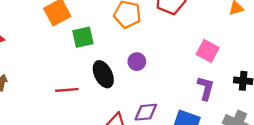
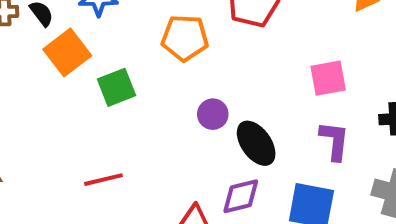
pink square: (208, 51) -> (328, 78), turned -30
black ellipse: (103, 74) -> (256, 143), moved

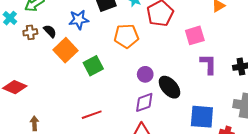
pink square: (328, 78) -> (195, 35), moved
purple L-shape: (334, 141) -> (208, 64), moved
purple diamond: (241, 196) -> (144, 102), moved

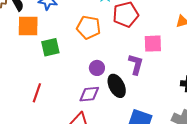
orange square: (66, 50) -> (28, 26), turned 30
purple L-shape: (208, 64) -> (136, 64), moved
red line: (92, 115) -> (37, 93), turned -66

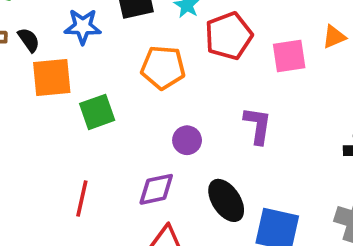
pink square: (153, 44) -> (289, 56), moved
black ellipse: (117, 86) -> (226, 200), moved
purple diamond: (89, 94) -> (156, 189), moved

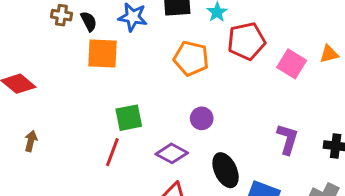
pink square: (289, 56) -> (292, 64), turned 32
green square: (97, 112) -> (129, 118), moved
purple L-shape: (258, 125) -> (288, 139), moved
purple diamond: (156, 189) -> (172, 153), turned 32

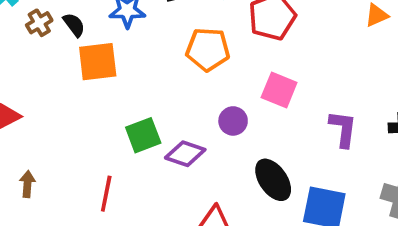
brown cross: (61, 15) -> (39, 23), turned -30
pink square: (292, 64) -> (279, 90), moved
red line: (112, 152) -> (106, 194), moved
purple diamond: (172, 153) -> (185, 154), moved

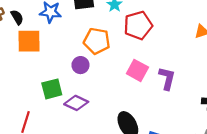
purple circle: (233, 121) -> (80, 65), moved
purple L-shape: (343, 129) -> (167, 78), moved

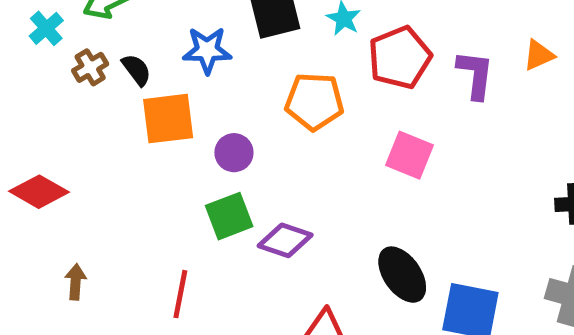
purple circle: (80, 65) -> (234, 153), moved
purple L-shape: (167, 78) -> (475, 75), moved

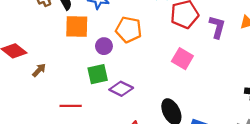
orange pentagon: (314, 101) -> (129, 30), moved
brown arrow: (76, 282) -> (39, 70), moved, turned 32
red line: (180, 294) -> (71, 106), turned 70

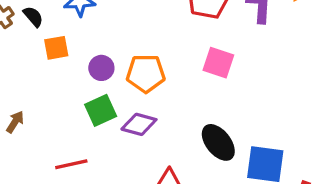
orange square: (77, 26) -> (56, 48), size x0.7
orange pentagon: (129, 30) -> (146, 73), moved

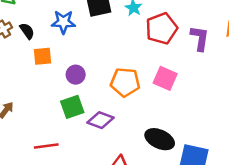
orange pentagon: (146, 73) -> (125, 82), moved
black ellipse: (218, 142) -> (160, 139), turned -32

